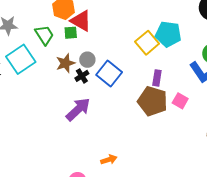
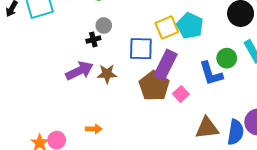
brown star: (65, 63) -> (107, 74), moved
blue square: (109, 74) -> (141, 49), moved, turned 35
purple rectangle: (157, 78) -> (165, 65), size x1.8

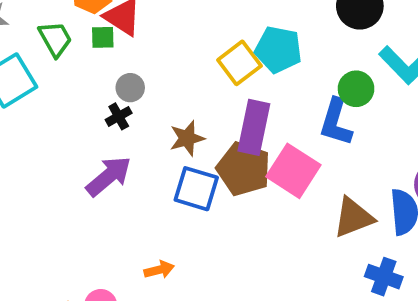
blue square: (141, 49) -> (196, 189), moved, turned 30
brown star: (107, 74) -> (187, 138), moved
blue L-shape: (211, 74) -> (336, 122), turned 48
pink square: (181, 94) -> (293, 171), size x1.8

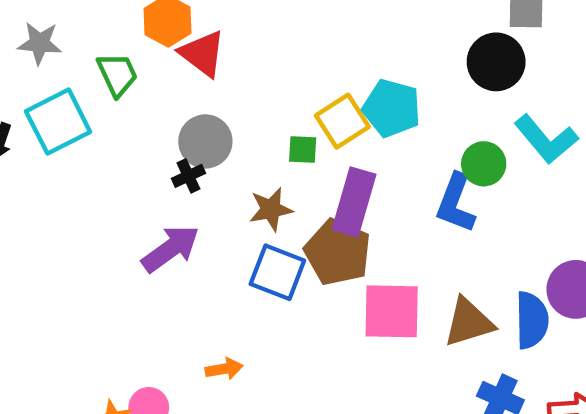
green square: (103, 37) -> (303, 150), moved
gray circle: (130, 88) -> (205, 141), size x1.5
pink square: (293, 171) -> (392, 311), moved, turned -36

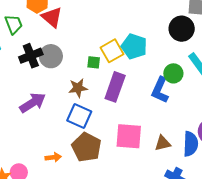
black cross: (188, 176) -> (31, 56), moved, size x1.6
brown pentagon: (338, 252) -> (86, 147), moved
brown triangle: (469, 322) -> (163, 143), size x0.7

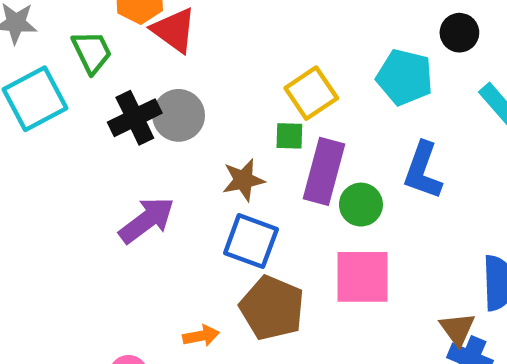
black circle: (182, 29) -> (459, 33), size x0.7
cyan pentagon: (134, 46) -> (405, 77), moved
green square: (94, 62) -> (289, 136), moved
green circle: (173, 73) -> (361, 205), moved
brown triangle: (163, 143) -> (457, 329), moved, turned -48

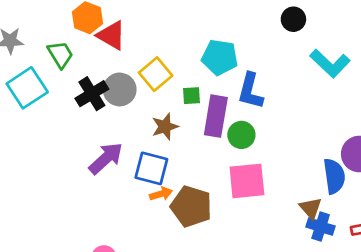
cyan pentagon: (405, 77) -> (220, 57), moved
yellow square: (311, 93) -> (156, 74), moved
blue L-shape: (423, 171) -> (250, 91), moved
blue square: (251, 241) -> (151, 168), moved
orange arrow: (201, 336) -> (161, 194), moved

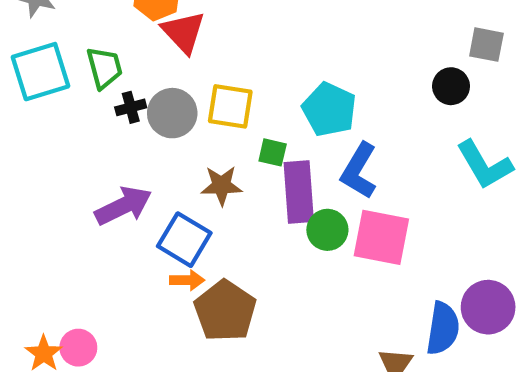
green trapezoid: (60, 54) -> (104, 68), moved
yellow square: (156, 74) -> (230, 106), turned 32
black cross: (92, 94) -> (131, 107), size x0.6
purple rectangle: (216, 116) -> (299, 192), turned -30
pink square: (247, 181) -> (381, 237), moved

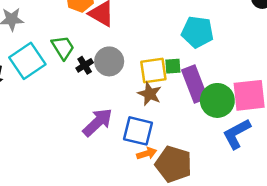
yellow square: (230, 106) -> (153, 71), moved
blue L-shape: (359, 171) -> (237, 134), moved, turned 48
brown star: (221, 186) -> (150, 94), turned -30
green circle: (327, 230) -> (217, 100), size x1.4

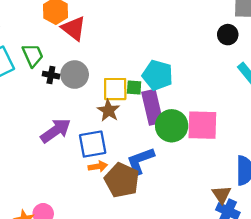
cyan pentagon: (197, 32) -> (158, 75), moved
black cross: (85, 65) -> (51, 75), turned 35
blue square: (138, 131) -> (93, 144), turned -32
blue L-shape: (237, 134) -> (140, 161), moved

